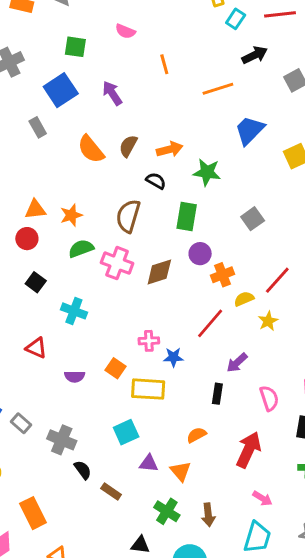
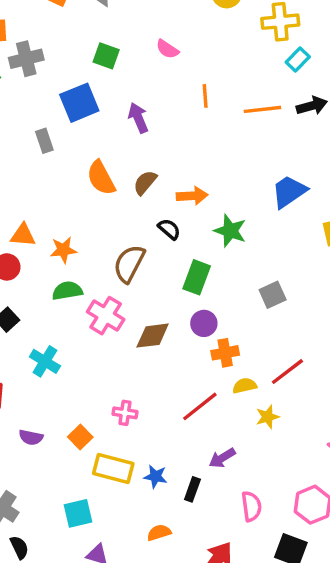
orange line: (218, 89) -> (262, 109), moved
blue star: (173, 357) -> (155, 477), moved

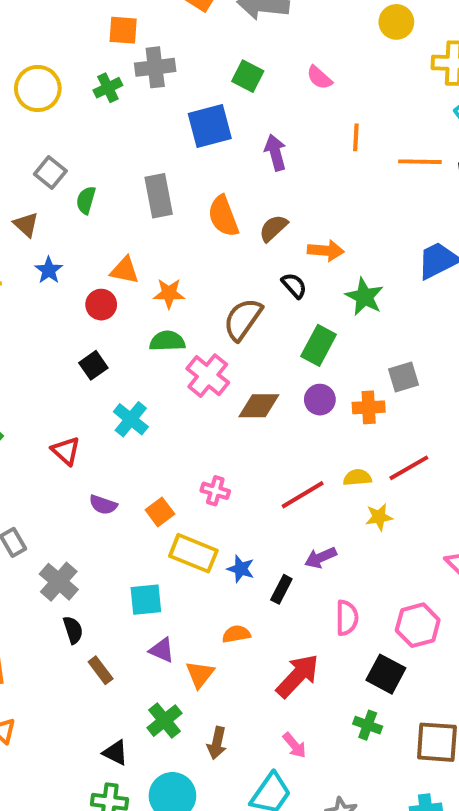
gray rectangle: (44, 141) -> (159, 196), moved, size x1.5
orange cross: (225, 353) -> (369, 407), moved

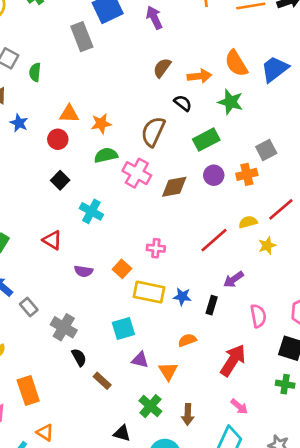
gray rectangle: (159, 196) -> (82, 37), moved
orange semicircle: (223, 216) -> (236, 63), moved
green rectangle: (319, 345) -> (206, 140), turned 45

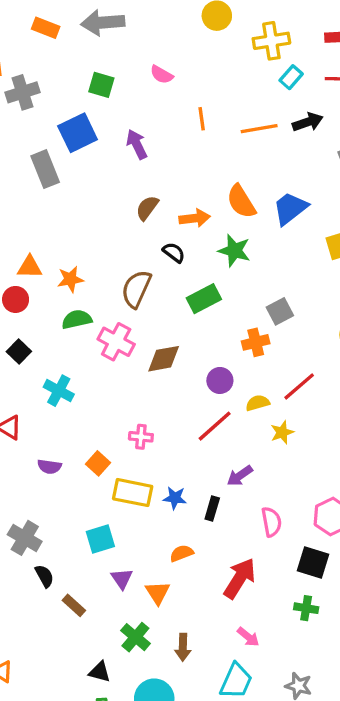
purple circle: (214, 175) -> (220, 380), moved
purple triangle: (140, 360) -> (122, 579), turned 42

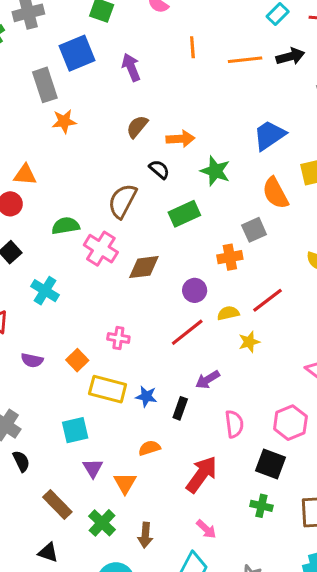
orange semicircle: (241, 202) -> (275, 193), moved
orange star: (70, 279) -> (64, 121), moved
brown rectangle: (74, 605) -> (57, 504), moved, size x1.4
black triangle: (100, 672) -> (48, 552), moved

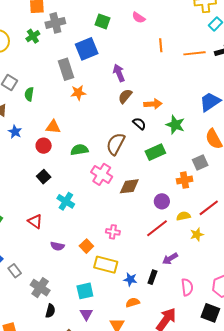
purple arrow: (131, 67) -> (119, 73), moved
green semicircle: (66, 226) -> (79, 150), moved
blue star: (146, 396) -> (130, 279), moved
black semicircle: (21, 461) -> (50, 311), turned 40
purple triangle: (93, 468) -> (86, 314), moved

